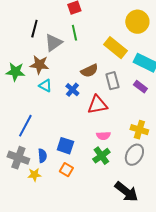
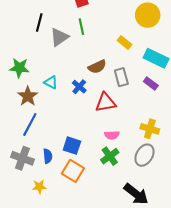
yellow rectangle: (115, 48) -> (125, 42), size x0.6
brown star: (39, 65) -> (28, 96), moved, turned 30
orange square: (66, 170) -> (73, 171), size x1.5
yellow star: (34, 175) -> (39, 187), moved

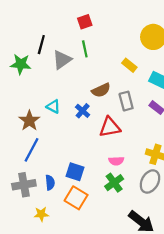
green star: (19, 68) -> (21, 64), moved
gray cross: (22, 158) -> (24, 185), turned -30

